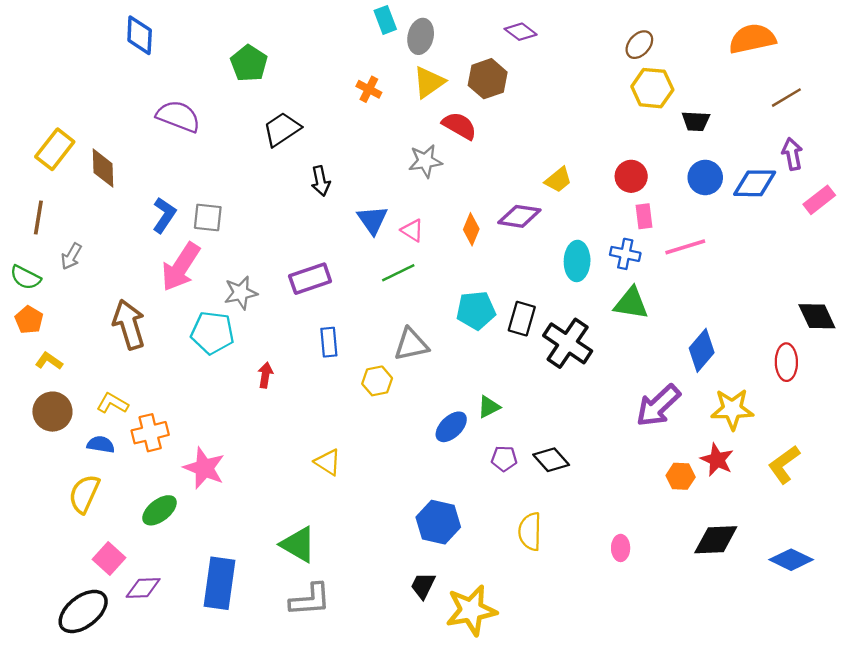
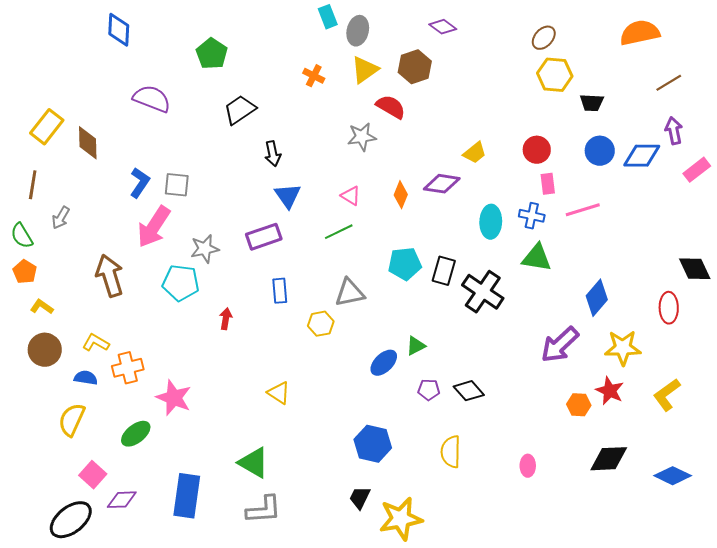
blue triangle: (372, 220) -> (288, 196), moved
green semicircle: (25, 277) -> (22, 236), turned 32

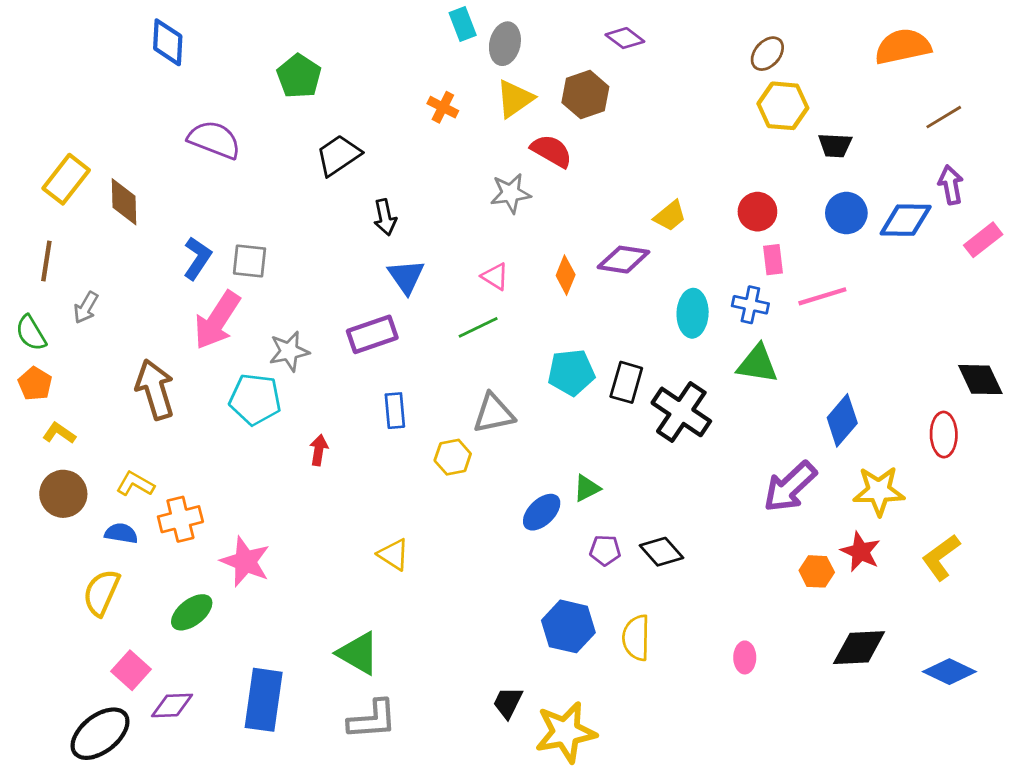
blue hexagon: (373, 444) -> (568, 626), moved

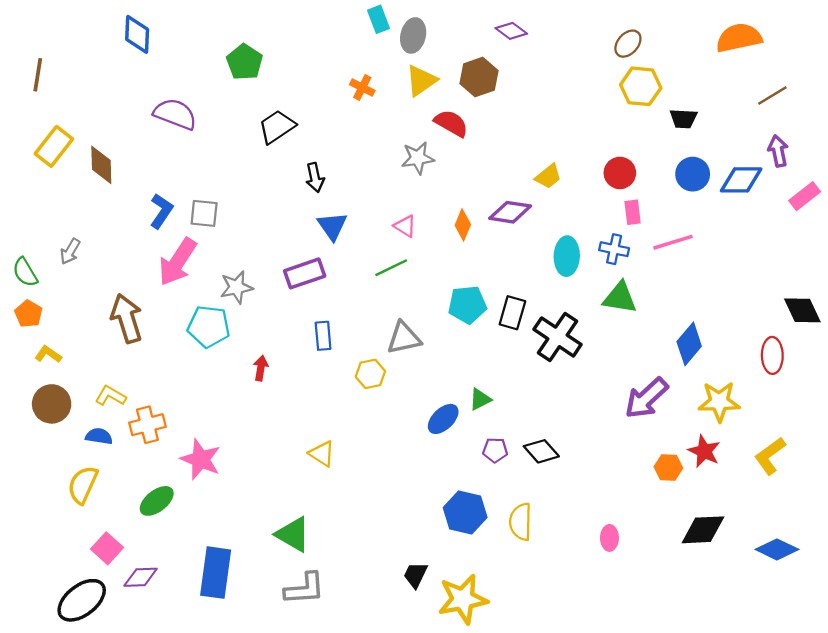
brown line: (46, 261) -> (38, 75), moved

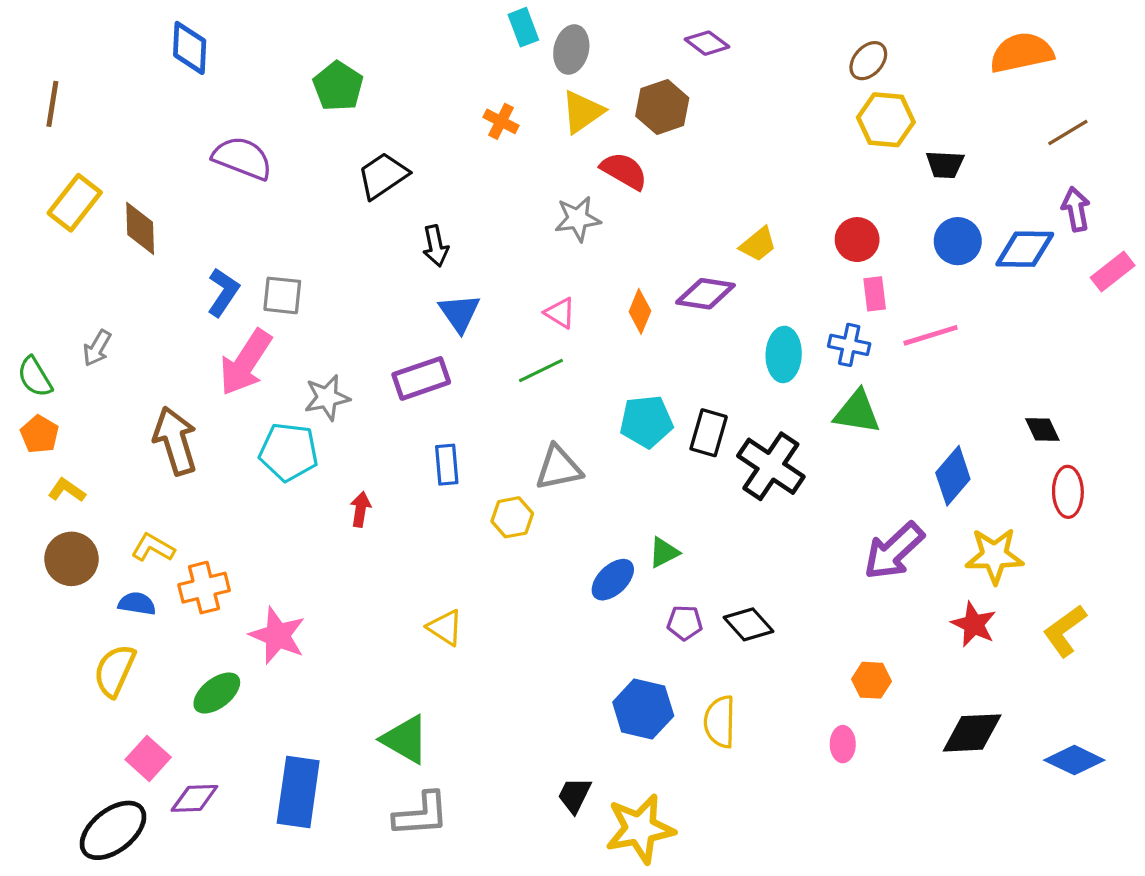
black diamond: (802, 310) -> (1042, 430), moved, size x0.7
orange hexagon: (668, 467) -> (871, 680), moved

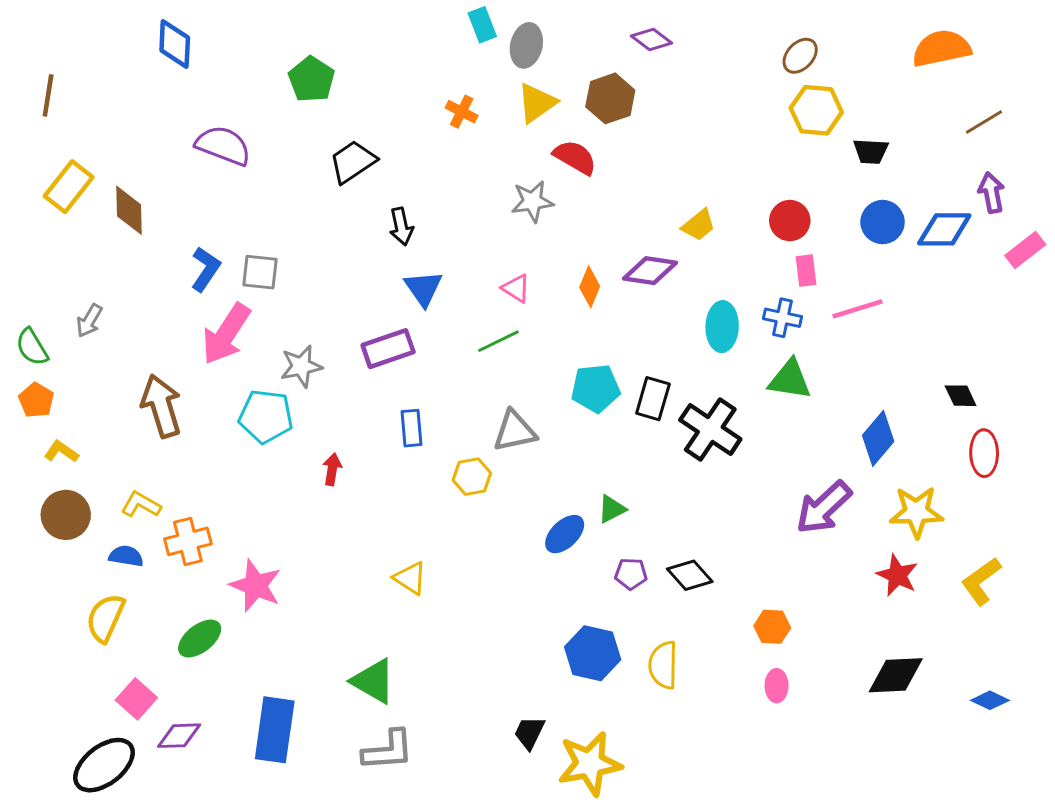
orange hexagon: (871, 680) -> (772, 627), moved
blue diamond: (1074, 760) -> (990, 700), size x0.7

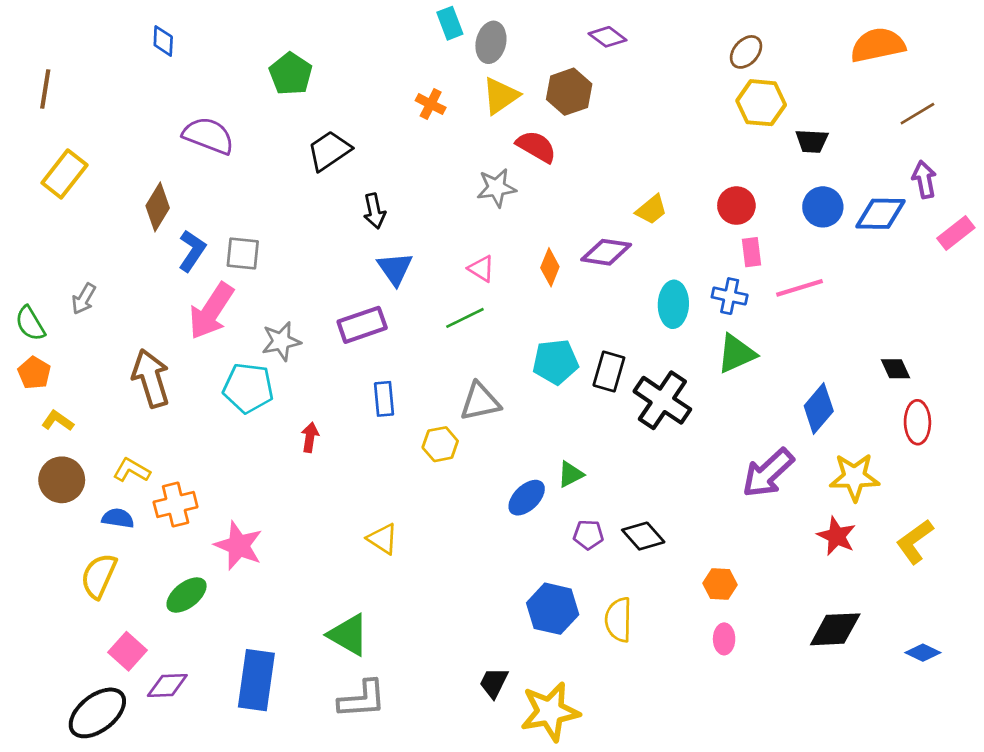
blue diamond: (175, 44) -> (163, 41), size x0.7
brown diamond: (129, 210) -> (158, 207), moved, turned 33
green triangle: (790, 380) -> (736, 354), turned -33

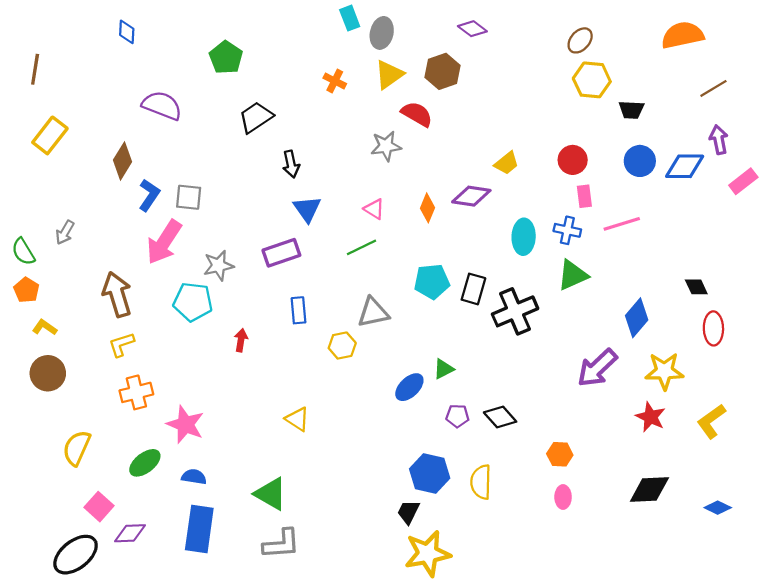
black cross: (662, 400) -> (515, 311), turned 33
yellow L-shape: (132, 470) -> (121, 344), moved, turned -48
blue semicircle: (118, 518) -> (194, 477), moved
black trapezoid: (494, 683) -> (408, 512), moved

